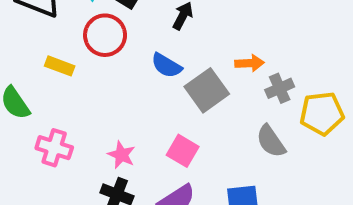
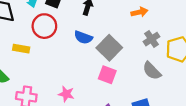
orange arrow: (250, 63) -> (139, 12), moved
pink square: (183, 151) -> (107, 75), moved

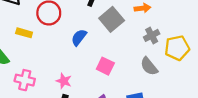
blue semicircle: (83, 37) -> (79, 37), moved, turned 102
gray square: (109, 48) -> (112, 19), moved

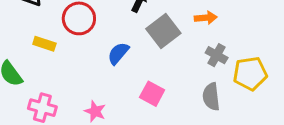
gray cross: (152, 35) -> (217, 55), turned -35
gray semicircle: (149, 66) -> (211, 97), turned 30

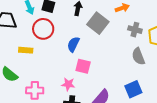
pink square: (152, 94) -> (83, 66), moved

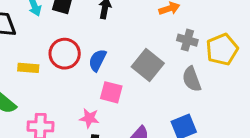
gray square: (98, 23) -> (148, 65), moved
red circle: (43, 29) -> (65, 54), moved

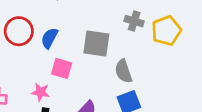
gray square: (148, 65) -> (96, 44), turned -32
gray semicircle: (192, 79) -> (123, 71), moved

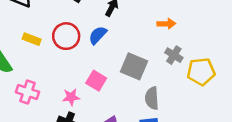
blue semicircle: (49, 38) -> (98, 35), moved
pink star: (41, 92) -> (71, 97), turned -30

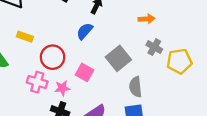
red circle: (66, 36) -> (53, 57), moved
gray square: (134, 66) -> (118, 58), turned 30
pink cross: (28, 92) -> (37, 82), moved

